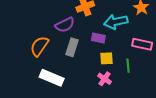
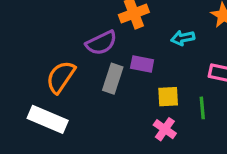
cyan arrow: (116, 22) -> (183, 38), size x0.6
purple rectangle: (98, 38) -> (142, 64), moved
white rectangle: (52, 78) -> (48, 119), moved

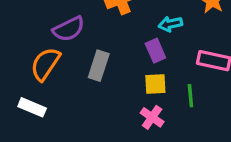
purple semicircle: (101, 43) -> (69, 29), moved
purple rectangle: (142, 64) -> (155, 51), moved, turned 55
white rectangle: (48, 119) -> (32, 107), size x0.7

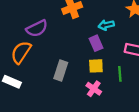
gray rectangle: (99, 66) -> (61, 70), moved

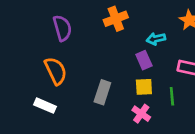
purple semicircle: (37, 28) -> (62, 28), moved, turned -80
orange semicircle: (21, 52) -> (56, 71), turned 120

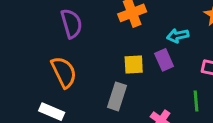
yellow square: (144, 87) -> (134, 65), moved

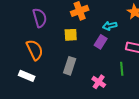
purple rectangle: (164, 60) -> (101, 42), turned 56
yellow square: (134, 65) -> (71, 35), moved

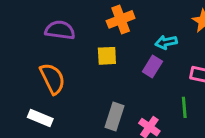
purple semicircle: (40, 18) -> (60, 30), turned -66
gray rectangle: (70, 66) -> (115, 116), moved

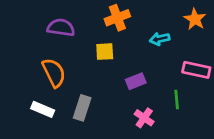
purple rectangle: (152, 66) -> (136, 81), moved, turned 36
gray rectangle: (115, 116) -> (82, 108), moved

